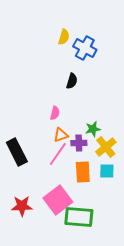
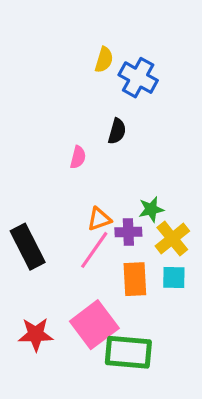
pink semicircle: (55, 113) -> (78, 157), moved

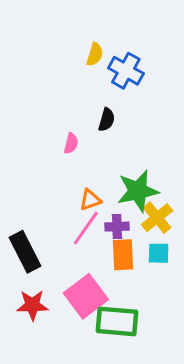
green star: (151, 209) -> (138, 191), size x1.8
purple cross: (128, 232) -> (117, 227), moved
black rectangle: (28, 247) -> (25, 252), moved

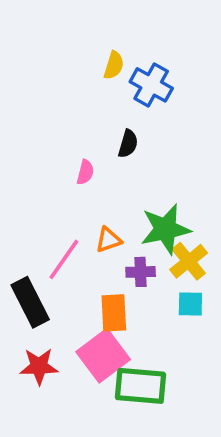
pink line: (86, 228) -> (64, 259), moved
orange rectangle: (123, 255) -> (114, 313), moved

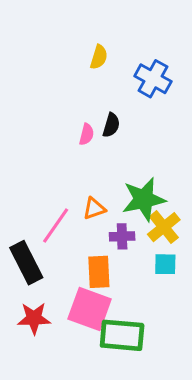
blue cross: (151, 85) -> (153, 79), moved
pink semicircle: (85, 172) -> (86, 134), moved
pink square: (103, 356) -> (90, 309), turned -33

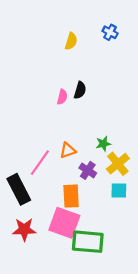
blue cross: (153, 79) -> (110, 32), moved, size x0.6
green star: (144, 199) -> (103, 144), size x0.5
purple cross: (122, 236) -> (88, 170), turned 36

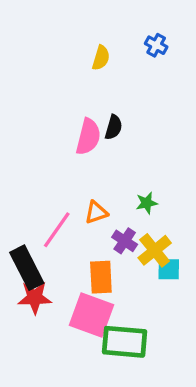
pink semicircle: (62, 97) -> (88, 137), size x1.6
yellow cross: (118, 164) -> (155, 250), moved
red star: (24, 229) -> (35, 298), moved

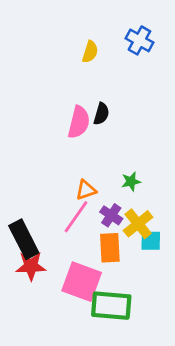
blue cross: (156, 45) -> (139, 40), size x1.4
pink line: (57, 230) -> (76, 217), moved
orange rectangle: (101, 277) -> (110, 248), moved

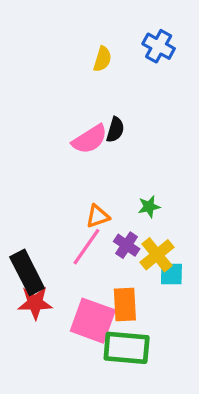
pink semicircle: (79, 122) -> (90, 139), turned 44
orange rectangle: (110, 248) -> (125, 304), moved

